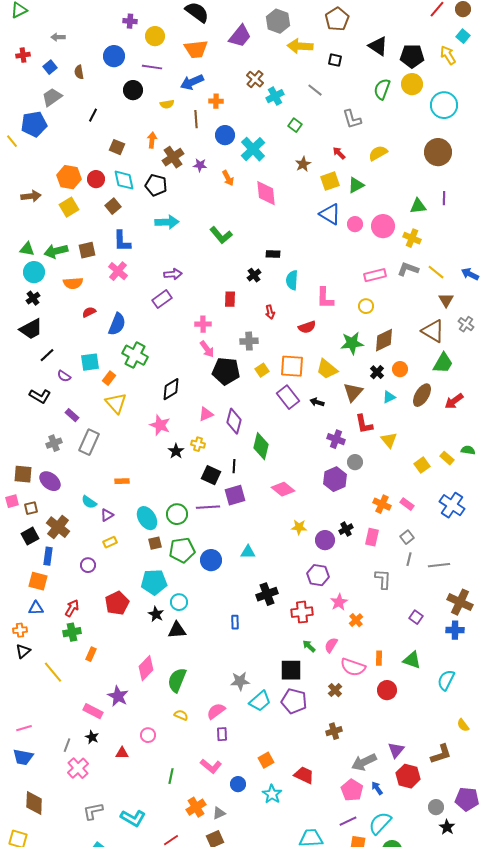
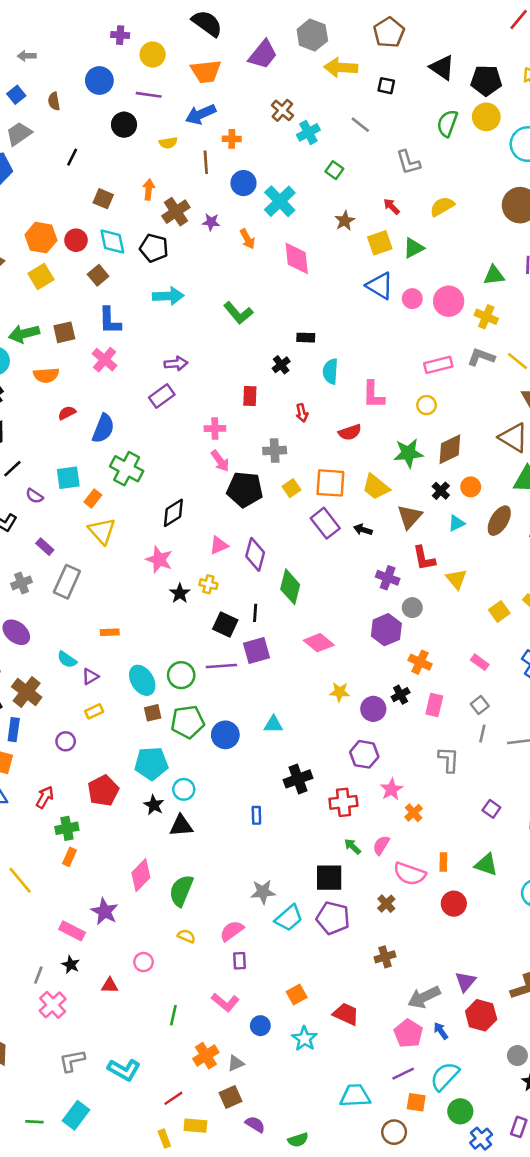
orange cross: (382, 504) -> (420, 662), moved
green cross: (72, 632) -> (67, 828), moved

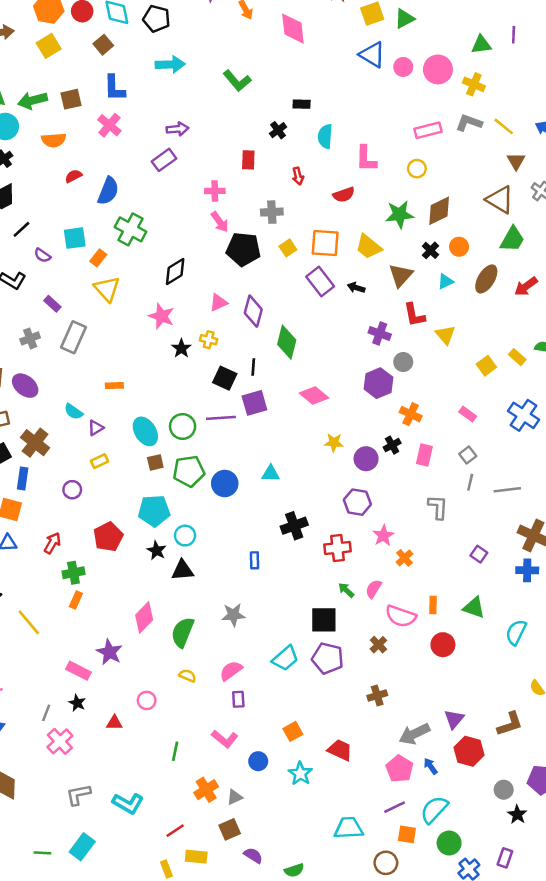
gray star: (263, 892) -> (233, 615), moved

